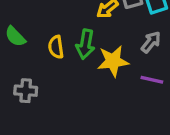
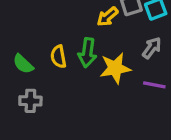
green semicircle: (15, 36) -> (23, 64), moved

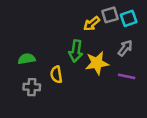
yellow semicircle: (58, 57) -> (56, 75), moved
green semicircle: (23, 64) -> (27, 59), turned 126

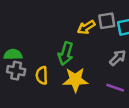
yellow star: (97, 63) -> (75, 80), moved
gray cross: (32, 87) -> (16, 71), moved

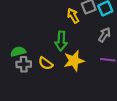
yellow arrow: (86, 27) -> (73, 16), turned 104
yellow semicircle: (42, 75) -> (46, 63), turned -40

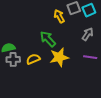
green arrow: (61, 41) -> (48, 39), turned 132
yellow semicircle: (46, 63) -> (33, 59), turned 120

